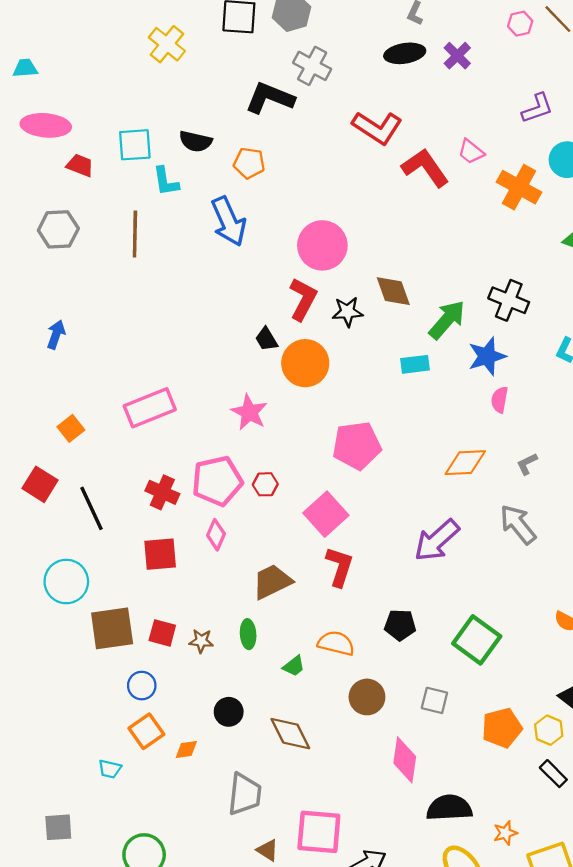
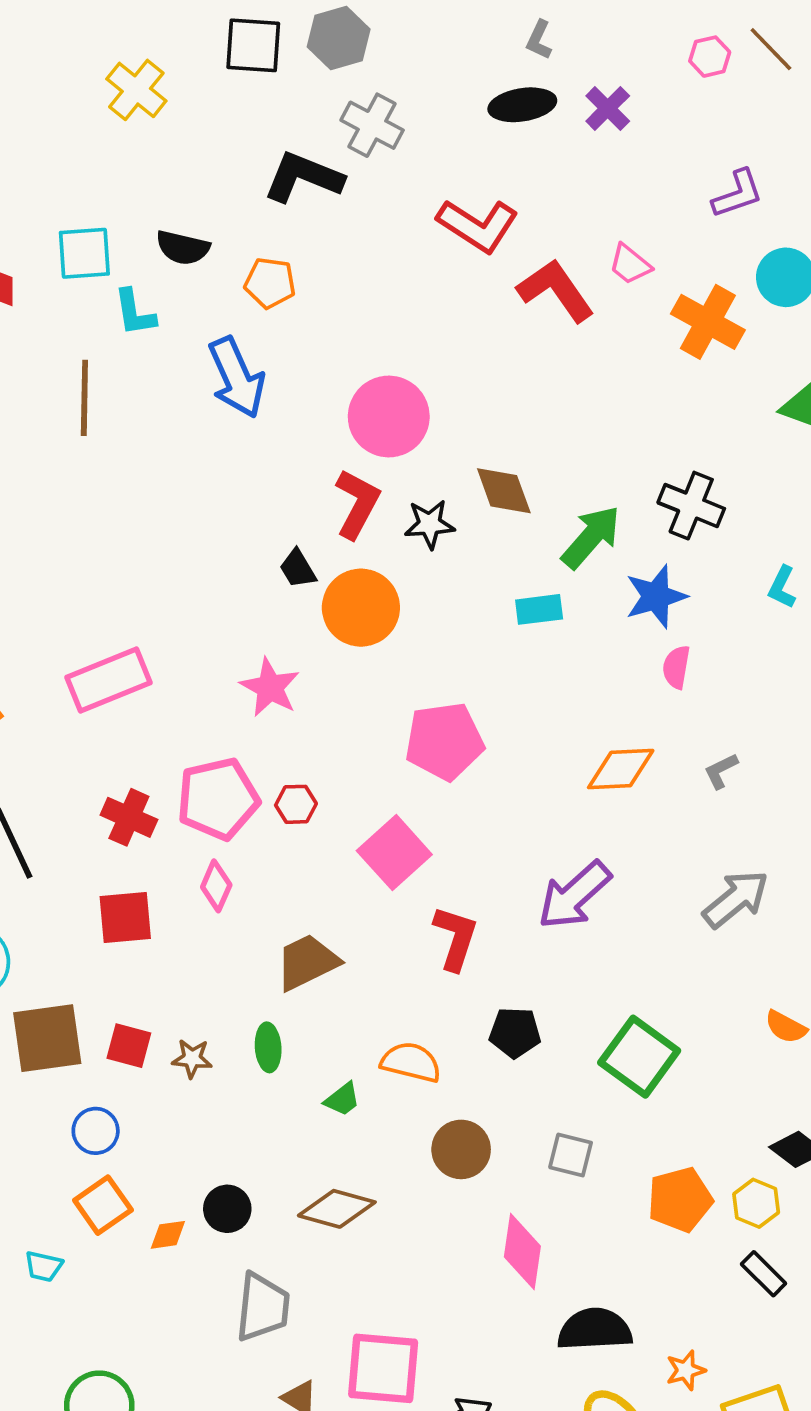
gray arrow: (518, 524) -> (736, 899), moved, turned 90
red L-shape: (340, 567) -> (456, 938), moved
black circle: (229, 712) -> (227, 1209), moved
brown diamond: (290, 734) -> (337, 1209), turned -48

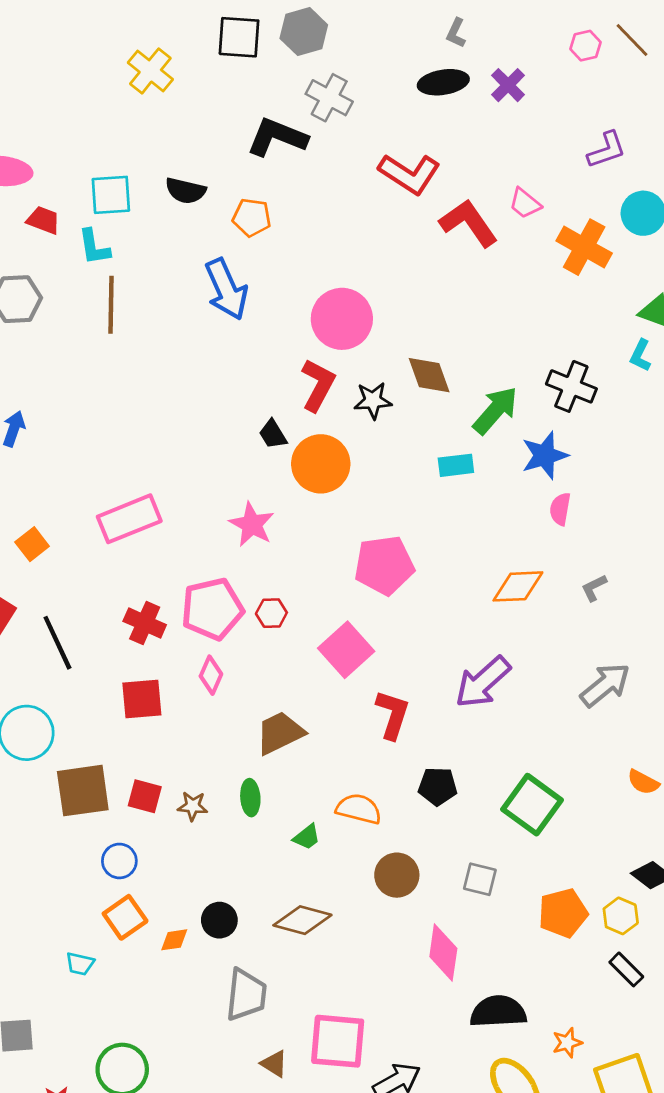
cyan L-shape: (135, 313) -> (94, 247), moved
cyan L-shape: (782, 587) -> (640, 355), moved

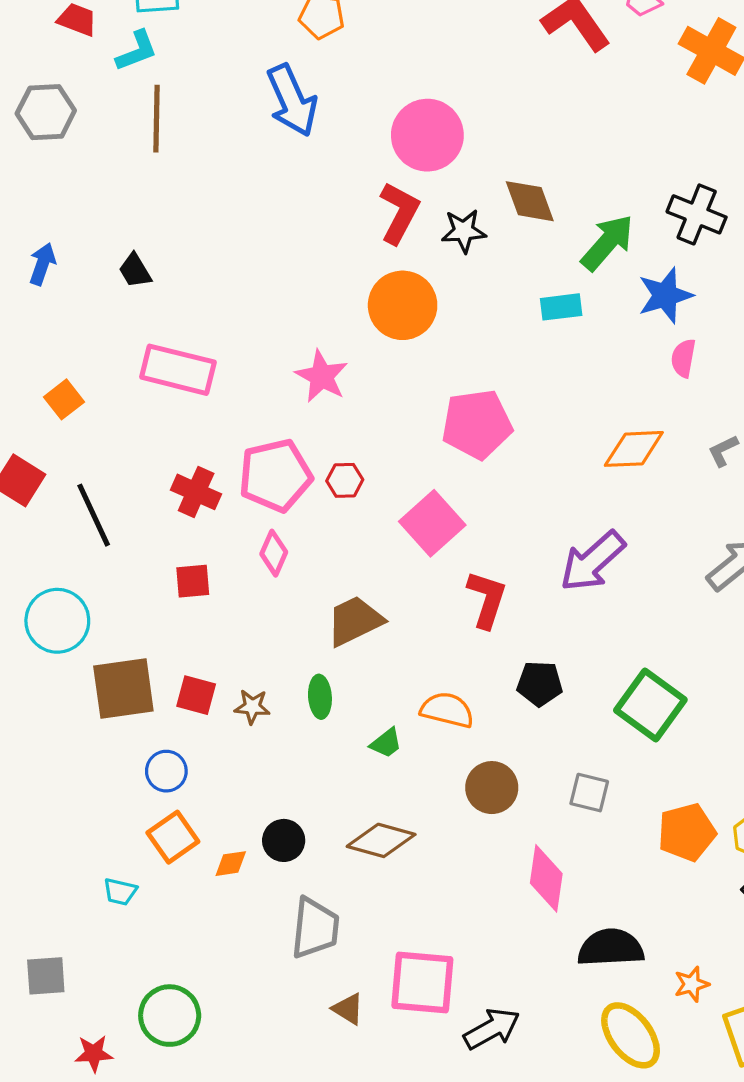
cyan L-shape: (94, 247) -> (137, 51), turned -102
black trapezoid: (273, 434) -> (135, 271), moved
pink rectangle: (129, 519) -> (178, 370), turned 36
red square: (142, 699) -> (193, 581), size x0.7

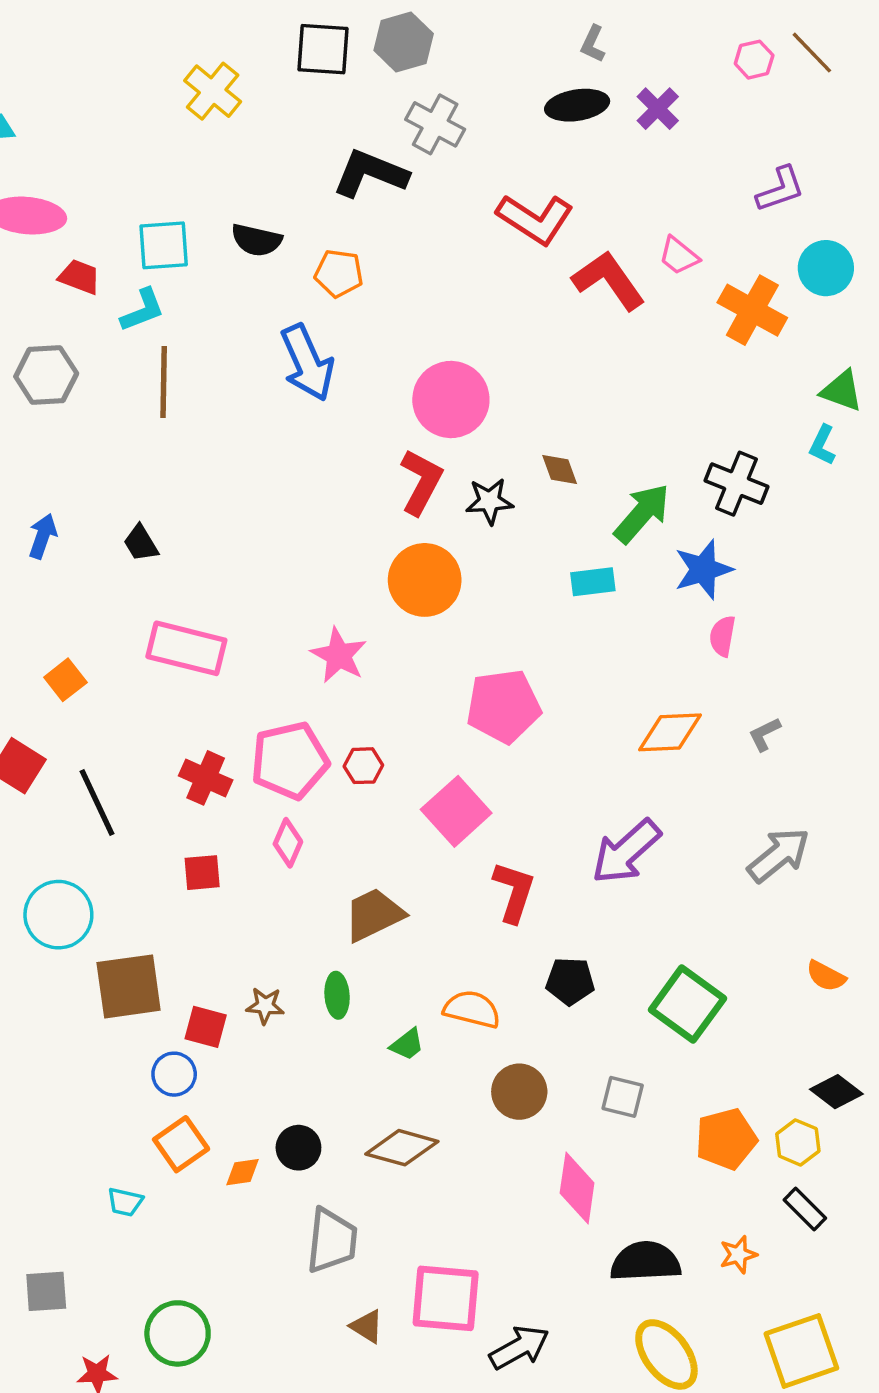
brown diamond: (530, 201) -> (560, 470), size x0.7
red square: (196, 695) -> (206, 1027), moved
orange star: (692, 984) -> (738, 1255), moved

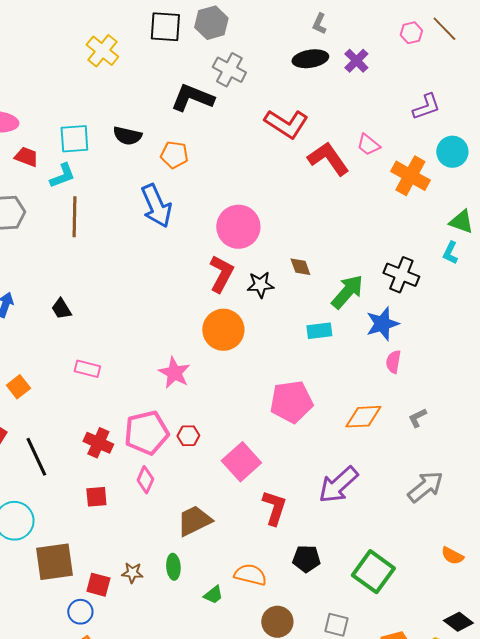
pink rectangle: (186, 648) -> (87, 369), size x0.6
pink pentagon: (503, 706) -> (291, 402), moved

